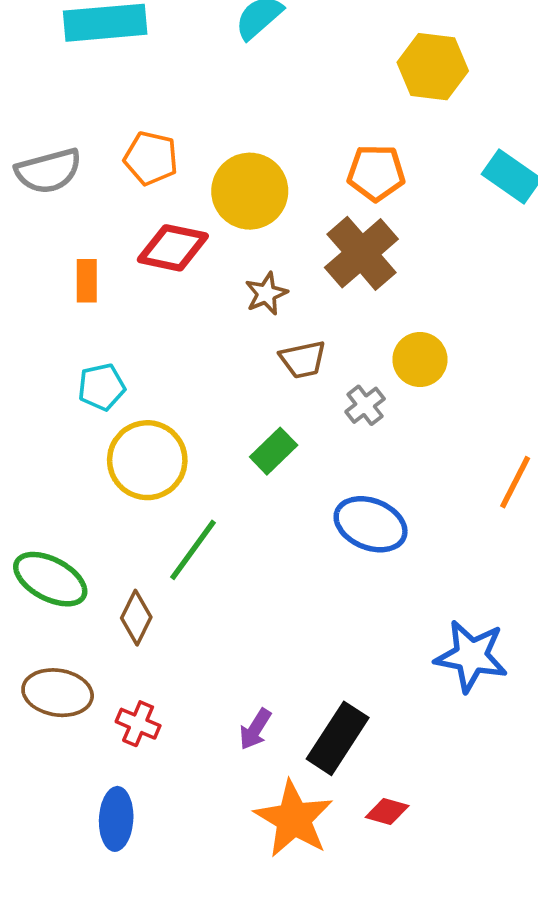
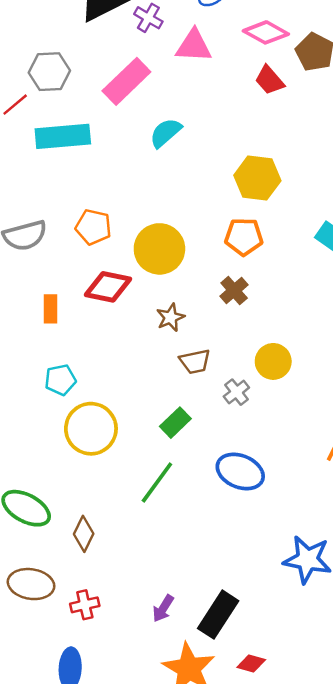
yellow hexagon: (433, 67) -> (257, 178), moved
brown cross: (361, 253) -> (234, 291), size x0.6
green line: (193, 550) -> (157, 483), moved
red cross: (138, 724) -> (85, 605), turned -36

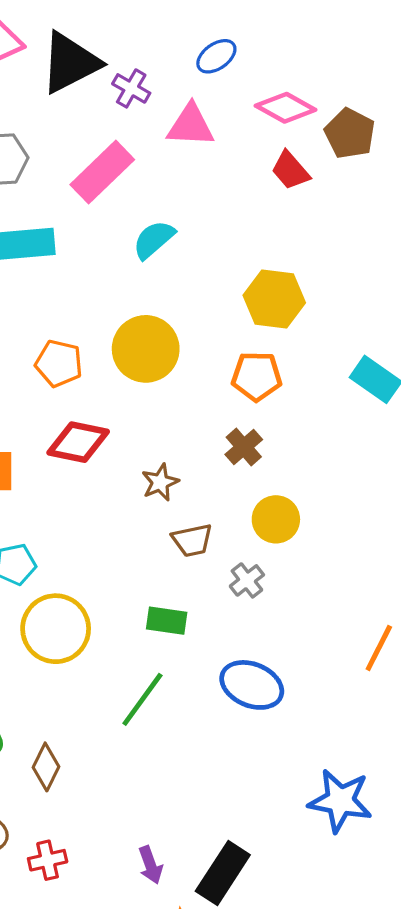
yellow circle: (159, 249) -> (146, 349), moved
yellow circle: (273, 361) -> (276, 519), moved
green rectangle: (175, 423) -> (167, 621), turned 52
purple arrow: (163, 608) -> (150, 865), turned -52

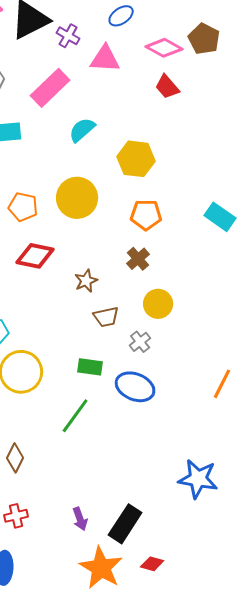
brown pentagon: (350, 133) -> (204, 39), moved
yellow hexagon: (274, 299) -> (136, 159), moved
blue ellipse: (252, 685) -> (135, 387), moved

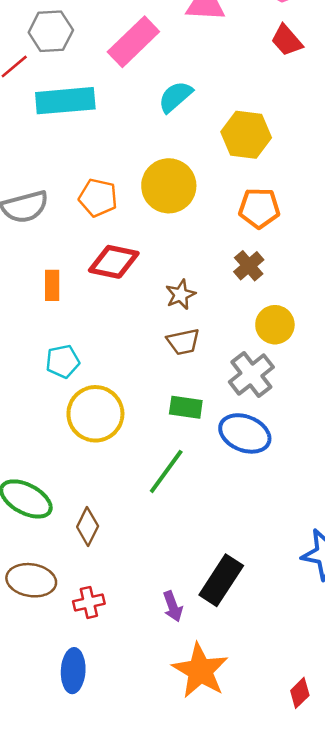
brown trapezoid: (106, 317) -> (183, 342), moved
gray cross: (140, 342) -> (251, 374), size x1.6
black rectangle: (125, 524) -> (221, 580), moved
red diamond: (152, 564) -> (300, 693), moved, turned -60

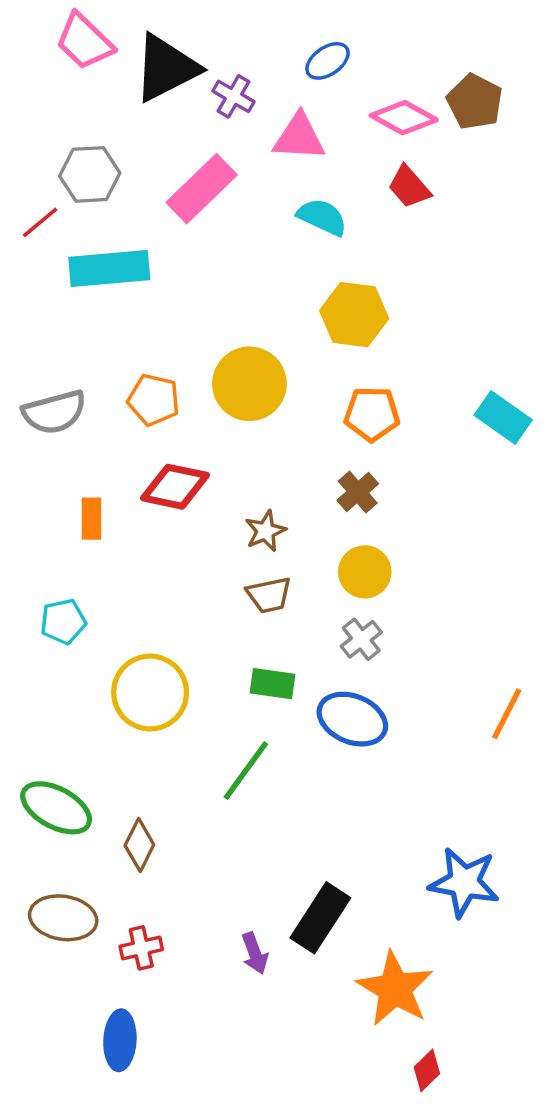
cyan semicircle: (175, 97) -> (322, 217), moved, turned 66
yellow circle: (275, 325) -> (365, 572), moved
cyan pentagon: (63, 361) -> (63, 622), moved
gray cross: (251, 374) -> (361, 639), size x0.7
orange star: (200, 671) -> (395, 989), moved

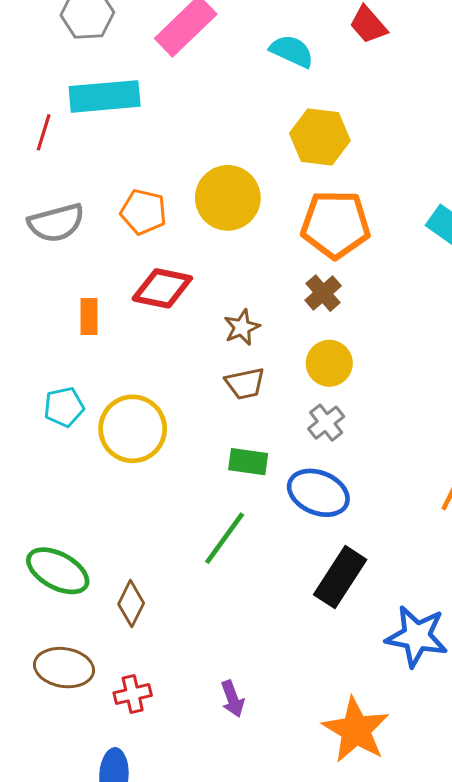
red line: (40, 222) -> (44, 132), moved, turned -33
orange pentagon: (372, 414) -> (335, 224), size x1.4
yellow circle: (150, 692) -> (133, 429), moved
black rectangle: (320, 918) -> (340, 577), moved

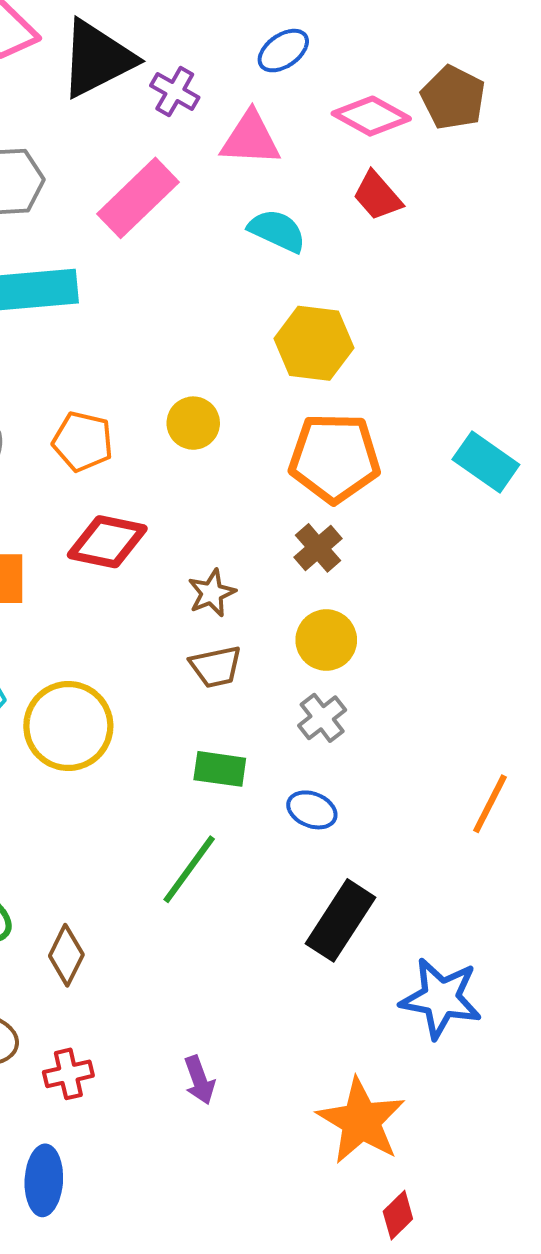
yellow circle: (228, 198) -> (193, 423), size x0.6
blue ellipse: (318, 493) -> (312, 810), size x0.6

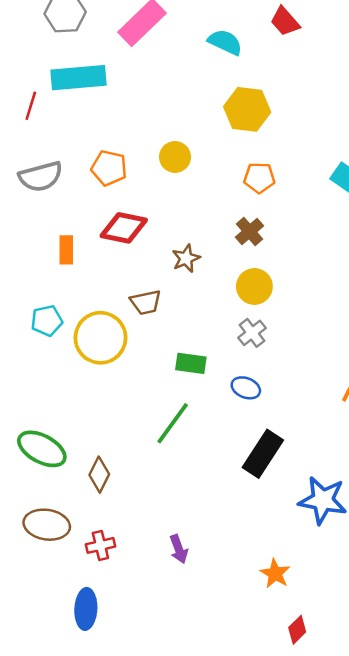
orange pentagon: (334, 458) -> (259, 178), size x0.6
brown trapezoid: (216, 667) -> (146, 302), moved
orange star: (361, 1121) -> (275, 574), size x0.6

